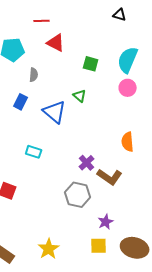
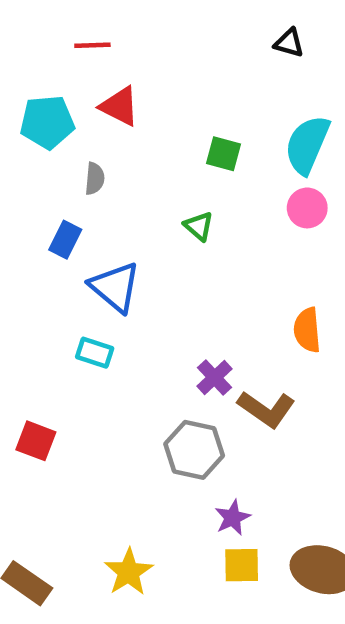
red line: (42, 21) -> (92, 45), moved
red triangle: (56, 43) -> (120, 106), moved
blue triangle: (55, 112) -> (115, 287), moved
purple star: (106, 222) -> (233, 518), moved

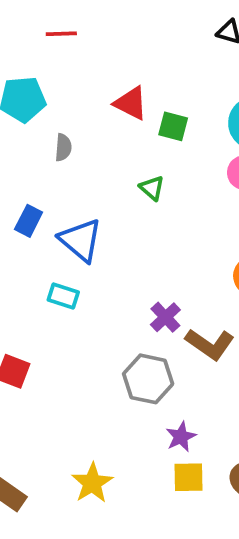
red triangle: (120, 106) -> (131, 103), moved
blue rectangle: (65, 240) -> (29, 221), moved

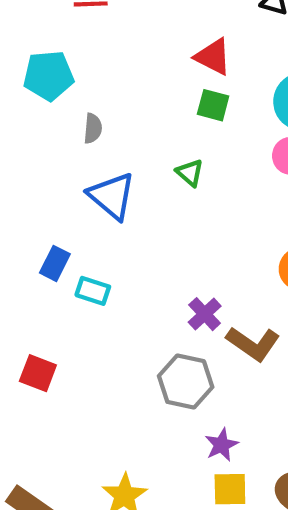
red triangle: (131, 103) -> (213, 57), moved
blue rectangle: (29, 221) -> (55, 263), moved
blue triangle: (81, 240) -> (112, 196), moved

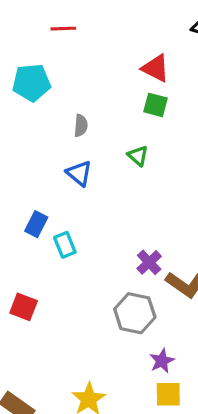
gray semicircle: (93, 128) -> (81, 126), moved
blue triangle: (112, 196) -> (79, 173), size x0.7
cyan rectangle: (93, 291) -> (65, 245), turned 50

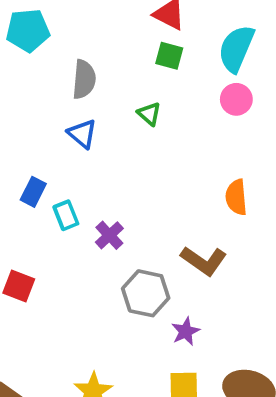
gray semicircle: (81, 126) -> (84, 79), size x1.5
purple cross: (149, 262) -> (109, 235), moved
purple star: (162, 361) -> (186, 331), moved

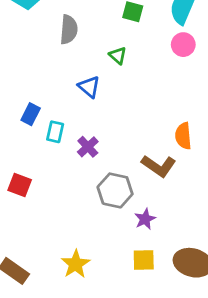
blue triangle: (82, 134) -> (89, 87), moved
orange semicircle: (236, 197) -> (183, 136), moved
cyan rectangle: (66, 215) -> (55, 132), turned 35

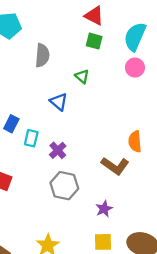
gray hexagon: (115, 190) -> (64, 186), moved

